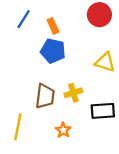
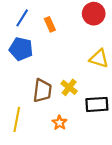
blue pentagon: (53, 51) -> (21, 49), moved
yellow cross: (73, 93) -> (69, 87), turned -35

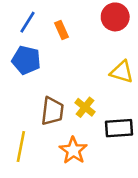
orange star: (59, 123) -> (73, 150), size x1.5

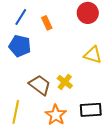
brown trapezoid: (52, 111) -> (40, 85), turned -60
black rectangle: (119, 128) -> (91, 110), moved

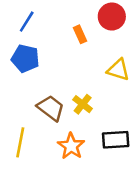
orange rectangle: (47, 23) -> (80, 34), moved

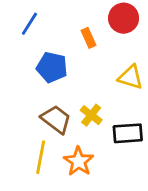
blue pentagon: (25, 58) -> (52, 67), moved
black rectangle: (116, 140) -> (128, 133), moved
yellow line: (20, 142) -> (41, 157), moved

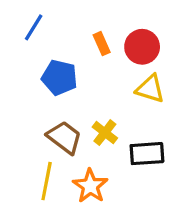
red circle: (124, 18) -> (142, 47), moved

